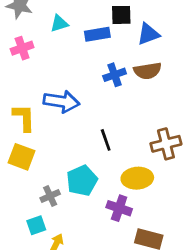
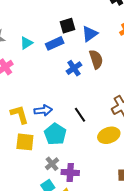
brown semicircle: (148, 71) -> (96, 59), turned -84
blue arrow: (61, 101) -> (43, 110), moved, size x0.7
cyan pentagon: (82, 181) -> (55, 134), moved
purple cross: (119, 208) -> (70, 172), moved

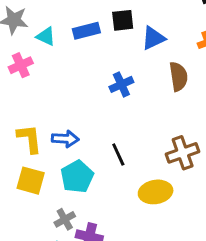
cyan triangle: (26, 43) -> (46, 36), moved, turned 48
blue rectangle: (55, 43) -> (86, 31), moved
brown semicircle: (96, 59) -> (178, 77), moved

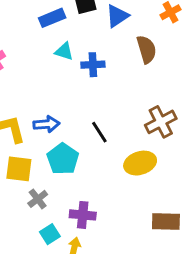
cyan triangle: (46, 36) -> (64, 51), moved
blue cross: (121, 84) -> (93, 65), turned 30
gray cross: (65, 219) -> (38, 199), moved

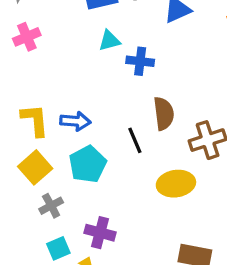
brown semicircle: (147, 49) -> (164, 114), moved
cyan triangle: (64, 51) -> (109, 41), turned -42
yellow square: (19, 169) -> (35, 167), turned 32

